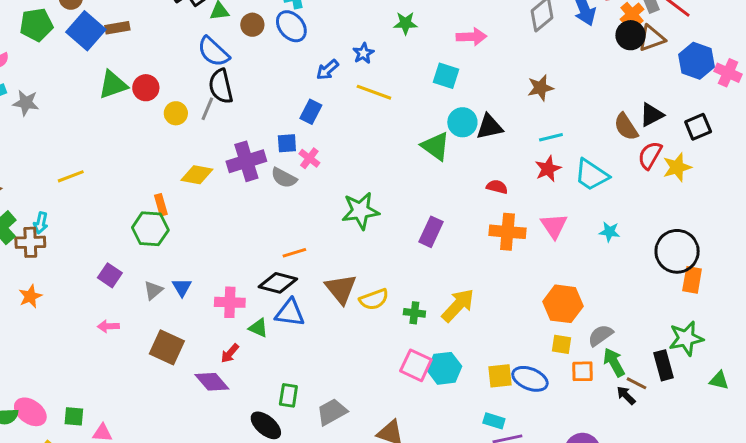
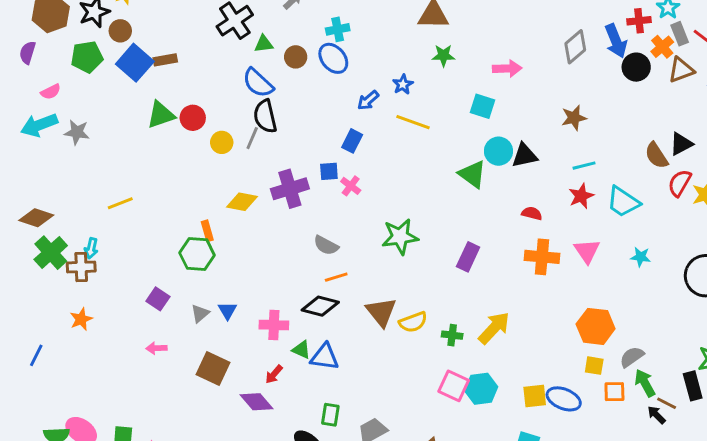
black circle: (631, 35) -> (636, 67), moved
gray semicircle: (284, 178) -> (326, 245), moved
blue triangle: (290, 313) -> (325, 357), moved

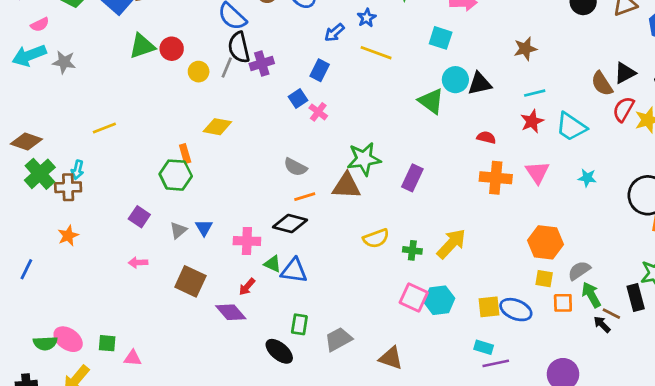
blue square: (329, 171) -> (298, 98), turned -30
purple cross: (290, 189) -> (262, 63), moved, size x0.7
purple rectangle: (468, 257) -> (412, 178), moved
brown triangle: (381, 312) -> (346, 186), moved, turned -48

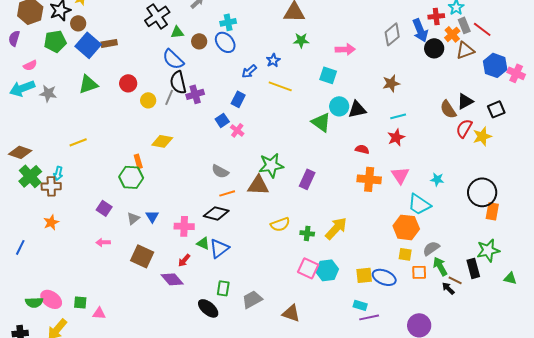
green triangle: (142, 46) -> (88, 84), moved
cyan trapezoid: (571, 127) -> (419, 204), moved
blue triangle: (294, 271) -> (219, 248), turned -45

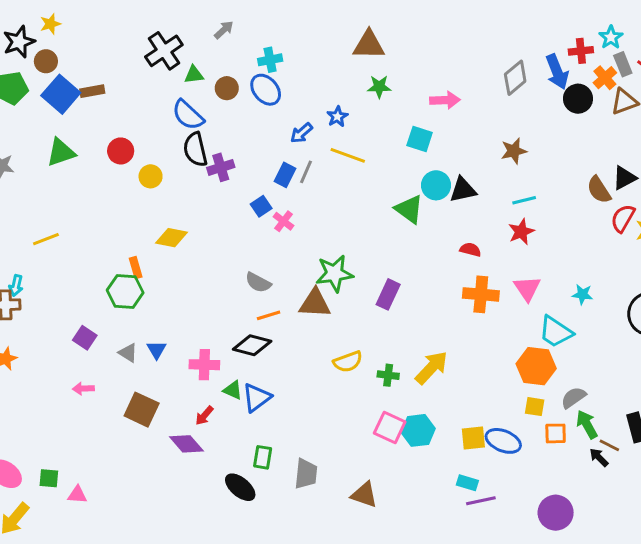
gray line: (169, 97) -> (306, 172), moved
gray triangle: (133, 218) -> (128, 353), turned -48
gray trapezoid: (252, 299) -> (306, 474), turned 125

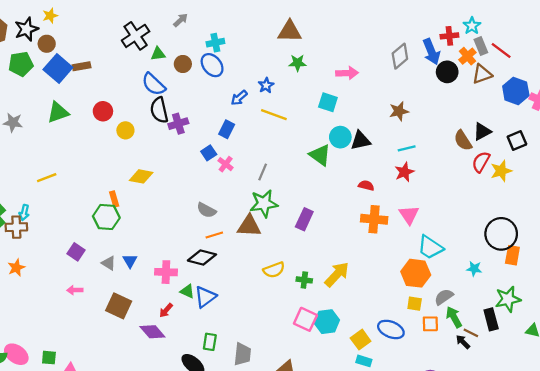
gray line: (306, 172) -> (263, 172), moved
cyan star: (582, 294) -> (474, 269), moved
yellow square: (473, 438) -> (361, 340), moved, turned -30

